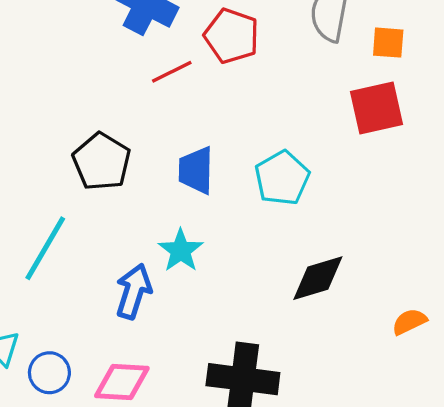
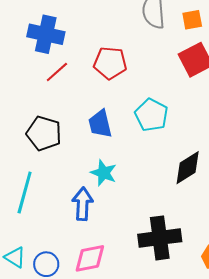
red pentagon: (232, 36) -> (110, 63), moved
red line: (172, 72) -> (57, 72), moved

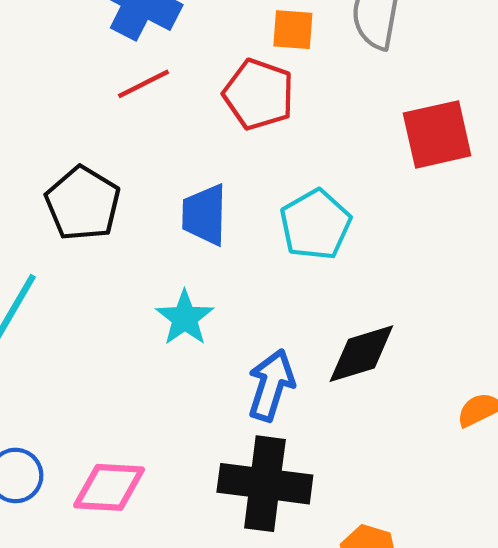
orange square: (192, 20) -> (293, 30), moved
blue arrow: (83, 204) -> (271, 385), moved

